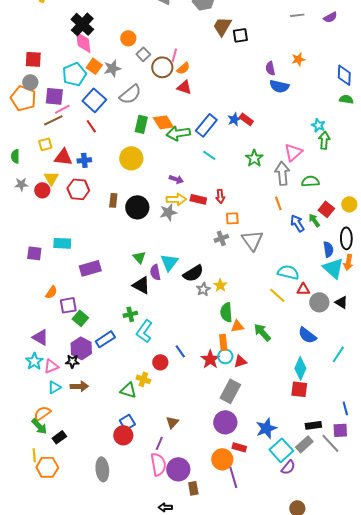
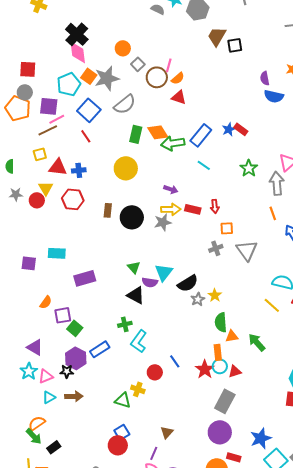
gray star: (112, 68) -> (107, 78), size x1.4
purple semicircle: (155, 272) -> (150, 282), turned -70

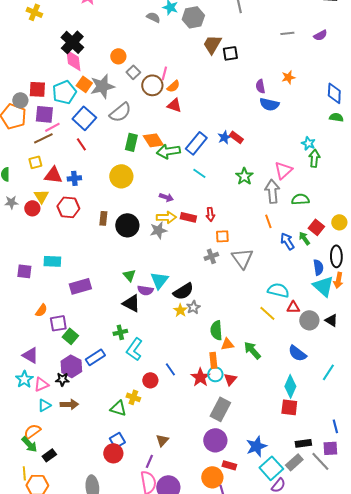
red square: (28, 69) -> (37, 89), moved
yellow star: (215, 295) -> (180, 310), moved
red triangle: (235, 371) -> (230, 379), turned -32

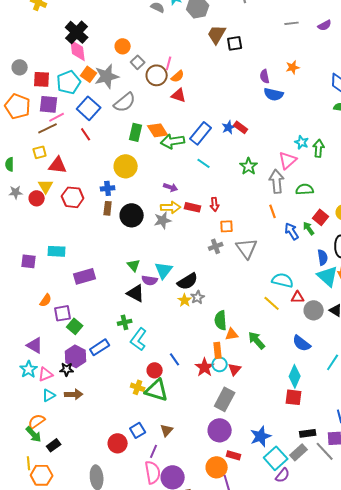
gray circle: (20, 100) -> (20, 67), moved
cyan star: (308, 143) -> (302, 142), moved
blue cross: (74, 178) -> (108, 188), moved
green triangle: (118, 408) -> (157, 390), moved, size x1.4
blue square: (117, 440) -> (138, 430), moved

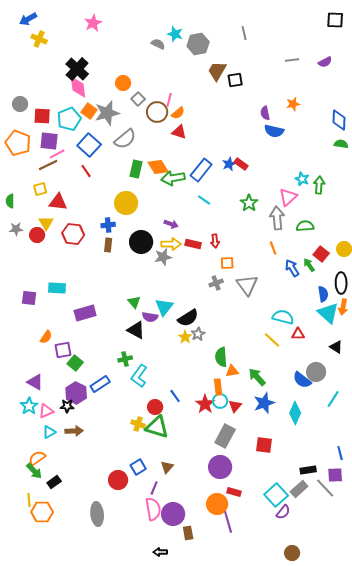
black circle: (132, 215) -> (141, 242), moved
gray circle: (314, 310) -> (316, 372), moved
red square: (294, 397) -> (264, 445), moved
blue star: (261, 436) -> (264, 403), moved

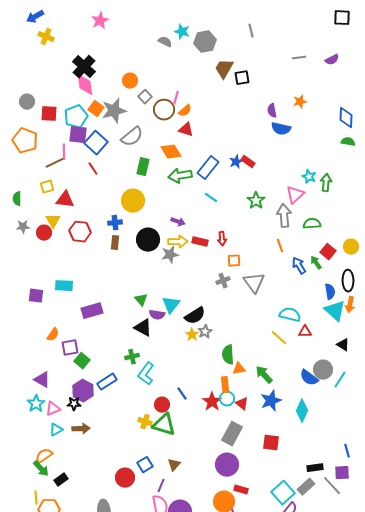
purple square: (49, 141) -> (78, 135), moved
pink line: (57, 154) -> (64, 152), turned -63
orange diamond: (158, 167) -> (171, 152), moved
cyan line: (333, 399) -> (340, 380), moved
red triangle: (235, 406) -> (242, 404), turned -32

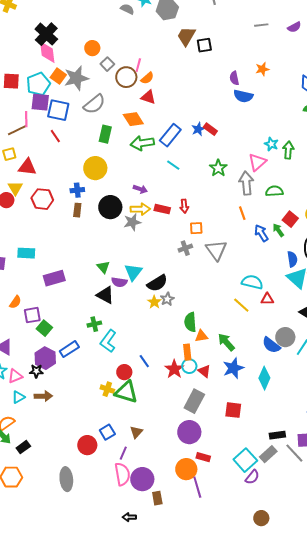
blue square: (96, 143) -> (58, 110), turned -30

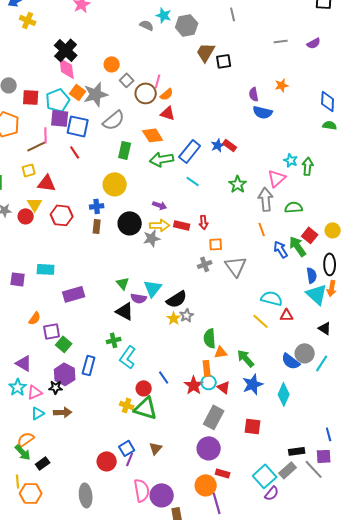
green arrow: (278, 230) -> (298, 246), size x1.5
blue rectangle: (69, 349) -> (89, 365), turned -42
purple line: (123, 453) -> (130, 459), moved

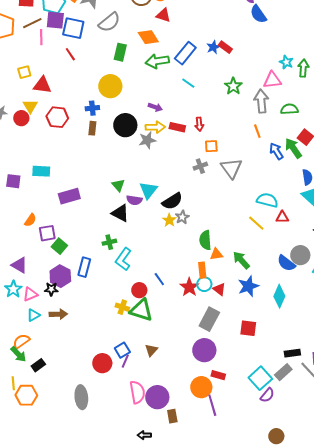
blue semicircle: (263, 112) -> (258, 14), turned 42
brown line: (37, 146) -> (32, 23), moved
pink triangle: (277, 178) -> (272, 80), turned 36

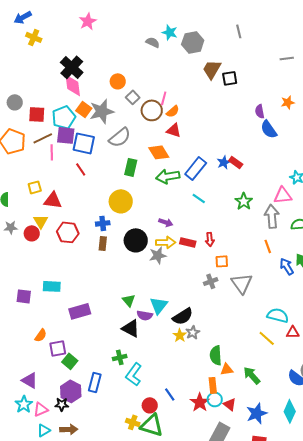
blue star: (248, 286) -> (257, 413), moved

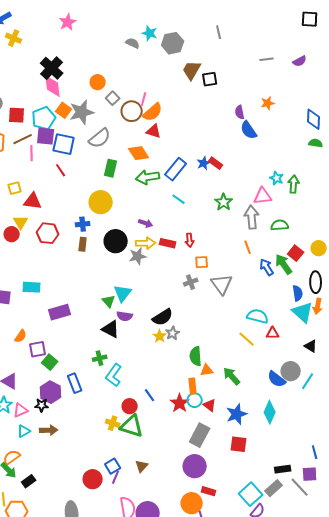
orange semicircle: (173, 111) -> (153, 112), size x1.5
cyan triangle: (159, 305) -> (123, 293), moved
blue rectangle: (95, 382) -> (75, 383), turned -36

